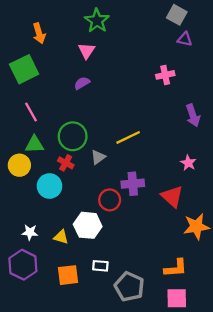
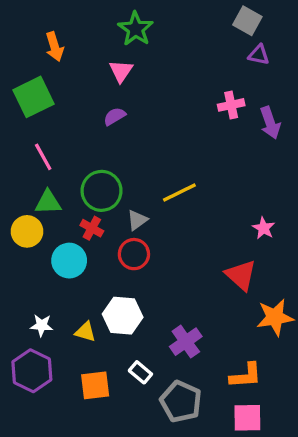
purple arrow: (193, 115) -> (270, 123), moved
purple cross: (133, 184) -> (186, 342), moved, turned -30
red circle: (110, 200) -> (134, 254), moved
white rectangle: (100, 266) -> (140, 372), turned 35

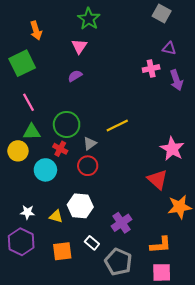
purple triangle: (259, 55) -> (169, 48), moved
pink star: (264, 228) -> (172, 149), size x1.6

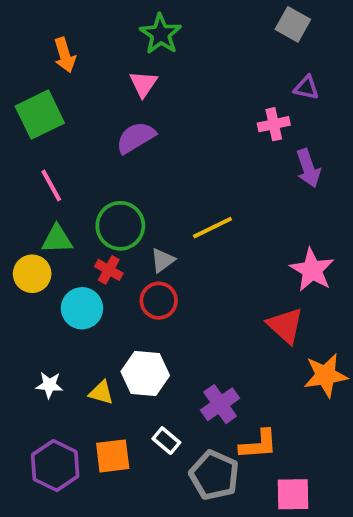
purple semicircle: (75, 76) -> (136, 138), size x1.5
purple arrow: (176, 80) -> (308, 168), moved
purple hexagon: (21, 242) -> (55, 466), moved
orange L-shape: (161, 245) -> (258, 444), moved

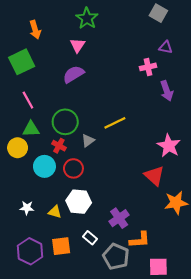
red circle: (159, 301) -> (73, 168), moved

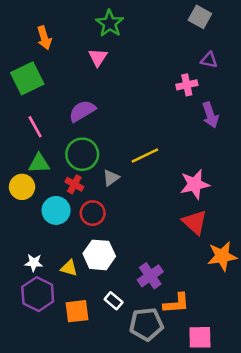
purple semicircle: (73, 74) -> (82, 111), moved
pink star: (169, 146) -> (195, 184), moved, turned 30
purple hexagon: (30, 251) -> (38, 294), moved
gray pentagon: (116, 256) -> (146, 324), turned -30

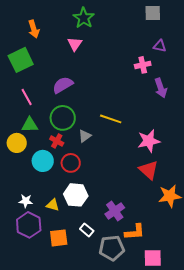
gray square: (200, 17) -> (153, 13), turned -30
yellow line: (145, 156) -> (111, 119), turned 45

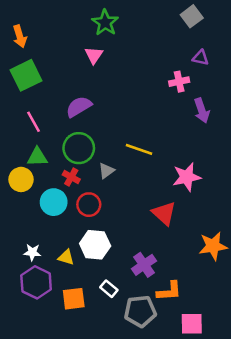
gray square: (153, 13) -> (192, 16), turned -36
orange arrow: (34, 29) -> (20, 36), moved
red triangle: (149, 170) -> (164, 213), moved

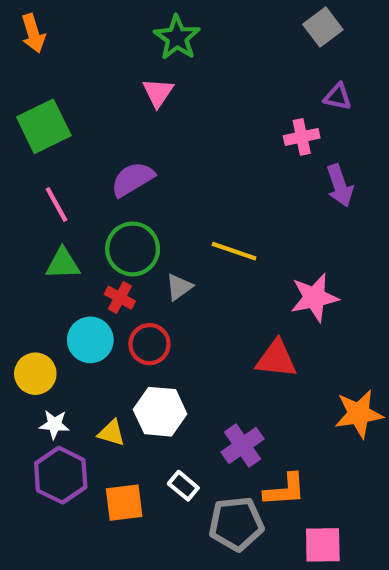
orange arrow: (20, 36) -> (33, 33), moved
yellow circle: (21, 179) -> (35, 374), moved
red triangle: (164, 213) -> (276, 359), turned -36

